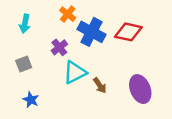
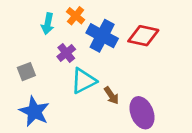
cyan arrow: (25, 24) -> (48, 24), moved
purple ellipse: (140, 89) -> (142, 113), moved
blue star: (31, 100) -> (34, 111), size x1.6

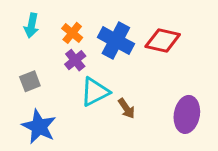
orange cross: (76, 16) -> (72, 33), moved
cyan arrow: (48, 24) -> (31, 25), moved
purple ellipse: (142, 113) -> (187, 114), moved, turned 32

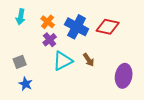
gray square: (30, 81) -> (20, 62), moved
brown arrow: (127, 108) -> (89, 60), moved
blue star: (39, 127) -> (26, 84), size x0.6

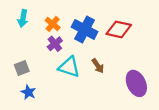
cyan triangle: (63, 61) -> (69, 67), turned 45
purple ellipse: (124, 76) -> (136, 83), turned -35

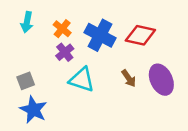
brown arrow: (98, 66) -> (129, 78), moved
purple ellipse: (136, 83) -> (161, 80), moved
blue star: (28, 92) -> (33, 110), size x1.5

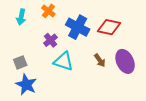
orange cross: (62, 29) -> (48, 11), moved

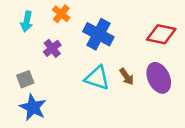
red diamond: (109, 27) -> (161, 34), moved
purple cross: (50, 40) -> (52, 48), moved
cyan triangle: (64, 61) -> (97, 78), moved

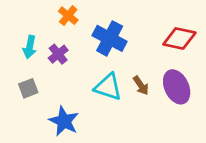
cyan arrow: (27, 21) -> (30, 47), moved
blue star: (33, 107) -> (64, 121), moved

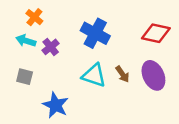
orange cross: (68, 16) -> (34, 17), moved
cyan arrow: (30, 47) -> (26, 41), turned 96
gray square: (28, 88) -> (25, 77), turned 35

